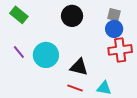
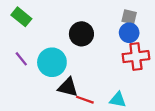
black circle: (72, 16) -> (81, 34), moved
black triangle: (79, 67) -> (68, 87), moved

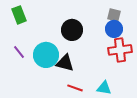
green rectangle: (21, 17) -> (19, 15), turned 30
black triangle: (68, 87) -> (65, 63), moved

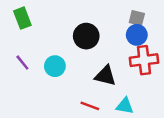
cyan circle: (46, 55) -> (55, 66), size x0.7
black triangle: (65, 63) -> (105, 76), moved

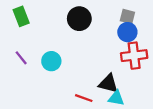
black circle: (86, 36) -> (79, 19), moved
black triangle: (105, 76) -> (108, 84), moved

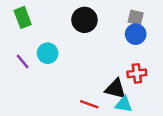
red cross: (134, 56) -> (137, 73), moved, size x0.7
cyan circle: (51, 61) -> (48, 53), moved

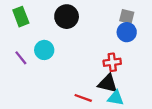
black circle: (84, 20) -> (67, 17), moved
red cross: (137, 73) -> (112, 62), moved

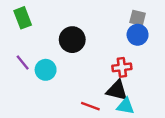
black circle: (67, 17) -> (72, 40), moved
cyan circle: (44, 50) -> (46, 70), moved

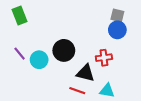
black circle: (72, 40) -> (64, 50), moved
black triangle: (117, 90) -> (85, 73), moved

